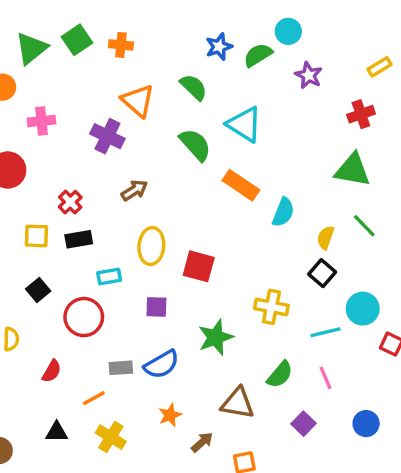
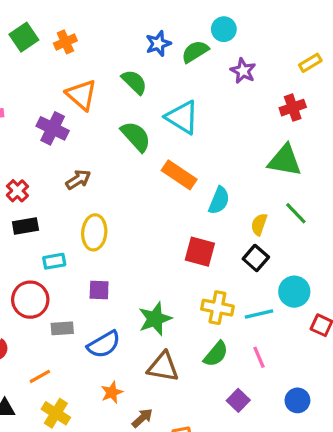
orange cross: (121, 45) -> (65, 42), turned -30
red square: (199, 266) -> (200, 252), moved
yellow cross: (271, 307) -> (217, 308), moved
gray rectangle: (121, 368) -> (62, 328), moved
brown triangle: (238, 403) -> (163, 367), moved

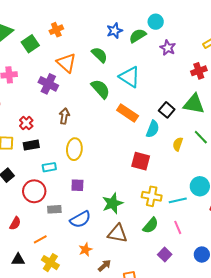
green square: (24, 37) -> (30, 44), moved
brown arrow: (78, 180) -> (64, 116), turned -49
black square: (256, 258) -> (167, 110), moved

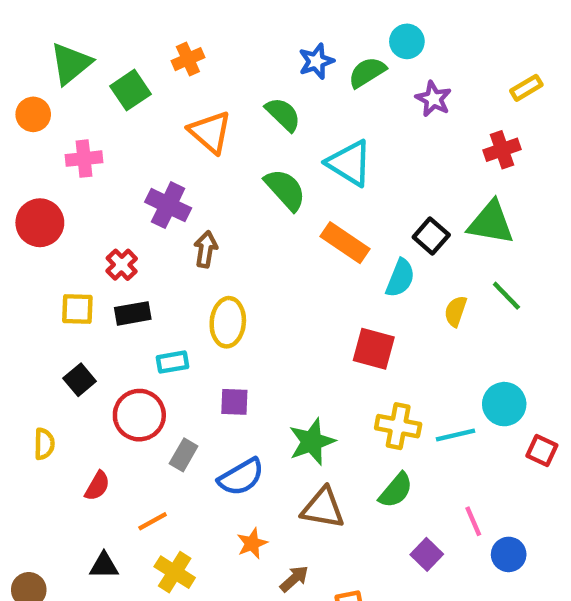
purple cross: (48, 84) -> (168, 205), moved
gray rectangle: (54, 209) -> (184, 455), turned -56
pink line: (178, 227) -> (473, 521), moved

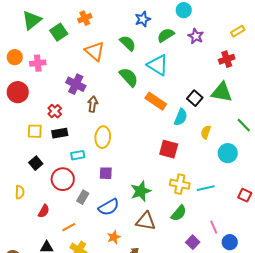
green semicircle: (367, 72) -> (166, 35), moved
orange circle: (33, 114) -> (15, 57), moved
green line: (506, 296) -> (244, 125), moved
cyan circle: (504, 404) -> (228, 153), moved

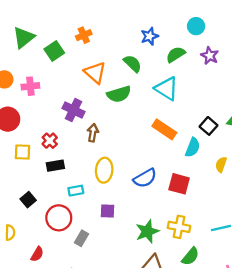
green semicircle: (129, 77) -> (119, 94), moved, turned 115
yellow square: (35, 131) -> (22, 152), moved
yellow cross: (180, 184) -> (179, 227), moved
blue semicircle: (109, 207) -> (145, 178), moved

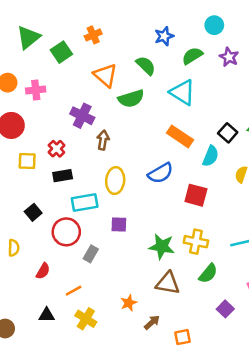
blue semicircle: (145, 178) -> (160, 173), moved
cyan rectangle: (76, 191) -> (85, 203), size x1.5
green star: (147, 231) -> (162, 247), turned 30

